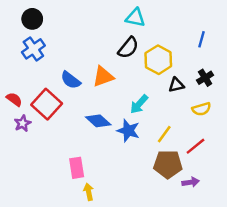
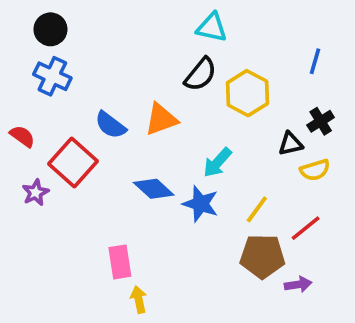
blue cross: (33, 49) -> (52, 76), turned -30
black triangle: (176, 85) -> (291, 144), moved
red semicircle: (14, 99) -> (22, 136), moved

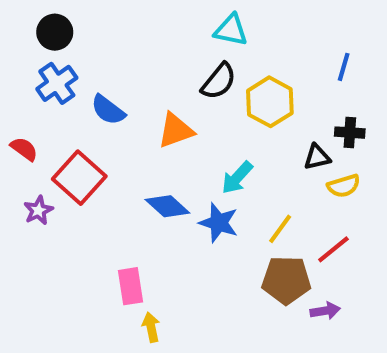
blue cross: (52, 76) -> (57, 83), turned 30
black cross: (321, 121) -> (350, 133), turned 36
blue semicircle: (110, 125) -> (108, 110), moved

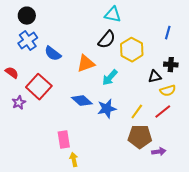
cyan arrow: (237, 178) -> (110, 78), moved
blue star: (219, 223) -> (107, 109), turned -30
red line: (333, 249) -> (163, 112), moved

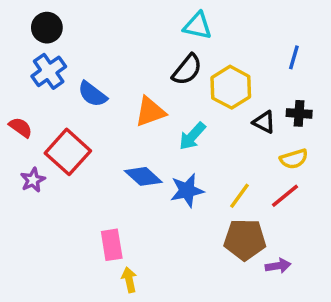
black triangle: (155, 77) -> (264, 122), moved, turned 40

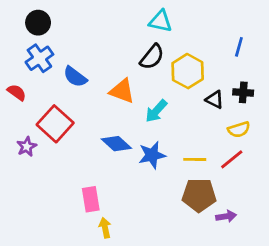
orange triangle: (150, 112) -> (122, 91), turned 40
red semicircle: (21, 127) -> (17, 92), moved
yellow line: (240, 196) -> (195, 159), turned 55

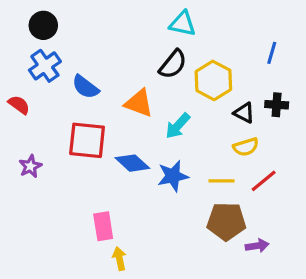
red square: (55, 124) -> (87, 140), moved, turned -36
yellow semicircle: (239, 129) -> (246, 147), moved

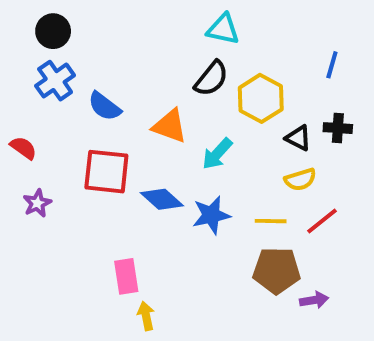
red semicircle: (19, 105) -> (23, 148), moved

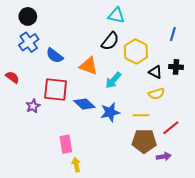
purple star: (37, 203) -> (33, 106), moved
red line: (322, 221) -> (171, 128), moved

